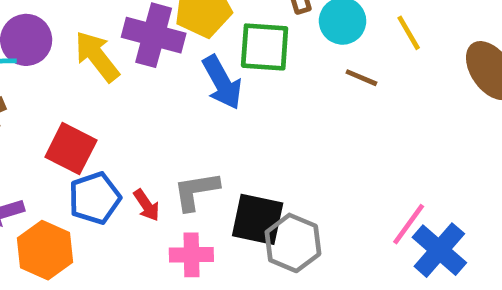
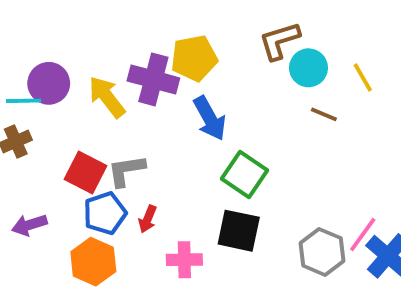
green square: (265, 47) -> (245, 174), moved, turned 30
gray L-shape: (196, 191) -> (126, 171), moved
red arrow: (147, 205) -> (148, 219), turned 56
gray hexagon: (293, 243) -> (322, 252), moved
orange hexagon: (45, 250) -> (93, 262), moved

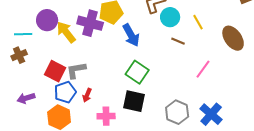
purple circle: (49, 83) -> (47, 20), moved
blue arrow: (210, 118) -> (131, 35), moved
pink line: (363, 235) -> (203, 69), moved

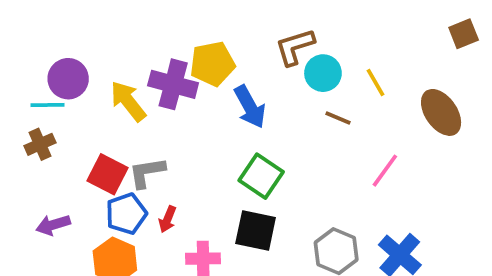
purple circle: (47, 20) -> (68, 79), moved

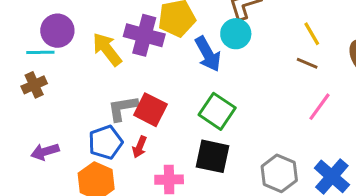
cyan circle: (323, 73) -> (236, 34), moved
brown line: (338, 118) -> (307, 63), moved
red square: (107, 174) -> (150, 110), moved

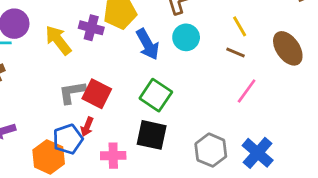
cyan circle: (236, 34) -> (186, 37), moved
purple cross: (144, 35) -> (91, 28), size x0.7
blue pentagon: (105, 142) -> (68, 139), moved

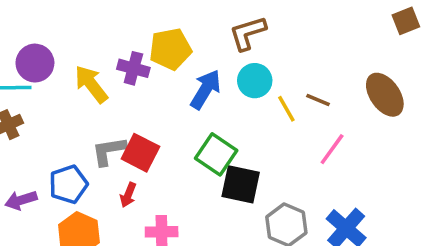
yellow line: (240, 26) -> (286, 109), moved
blue arrow: (148, 44) -> (205, 89), turned -120
black square: (152, 135) -> (241, 184), moved
blue pentagon: (68, 139) -> (68, 184), moved

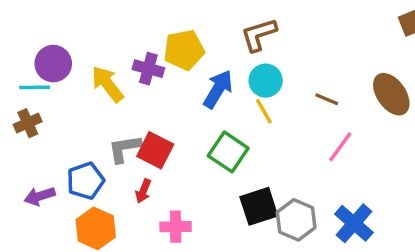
yellow line: (286, 109) -> (264, 111), moved
black square: (241, 184) -> (259, 206), moved, turned -30

